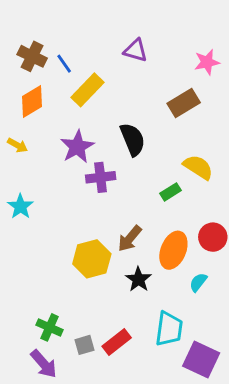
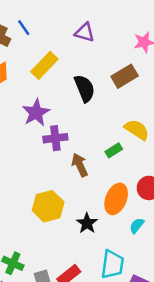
blue line: (64, 64) -> (24, 28), moved
black semicircle: (133, 139) -> (85, 88), moved
brown arrow: (130, 239) -> (80, 165), moved, turned 115

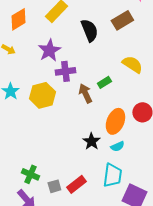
green rectangle: (114, 150) -> (104, 82), moved
yellow hexagon: (48, 206) -> (42, 95), moved
cyan semicircle: (137, 226) -> (117, 146), moved, turned -152

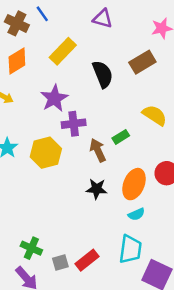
black star: (91, 141) -> (97, 189), moved, turned -30

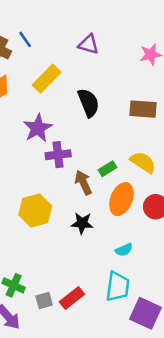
brown rectangle: (142, 62) -> (143, 109), moved, turned 35
yellow semicircle: (155, 115) -> (143, 162), moved
yellow hexagon: (46, 153) -> (35, 211), moved
orange ellipse: (134, 184) -> (121, 199), moved

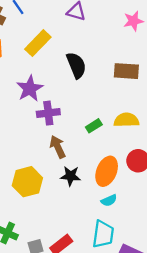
yellow semicircle: (143, 162) -> (126, 120), turned -35
brown arrow: (83, 183) -> (58, 147), moved
orange ellipse: (121, 199) -> (107, 171), moved
yellow hexagon: (35, 211) -> (27, 182), moved

